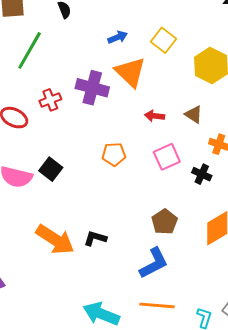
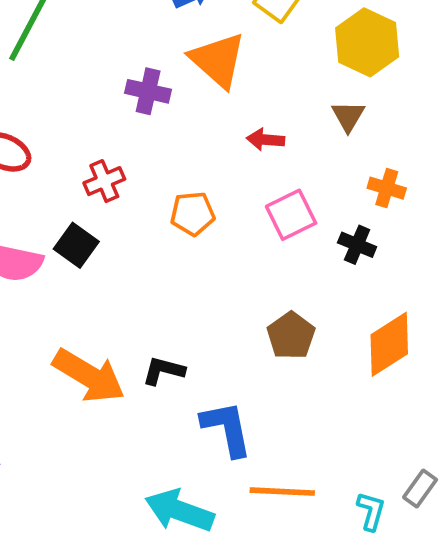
purple cross: (92, 88) -> (148, 91), size x0.7
red cross: (50, 100) -> (104, 181), moved
brown triangle: (194, 114) -> (348, 116), moved, turned 30
blue L-shape: (154, 263) -> (227, 428), moved, turned -72

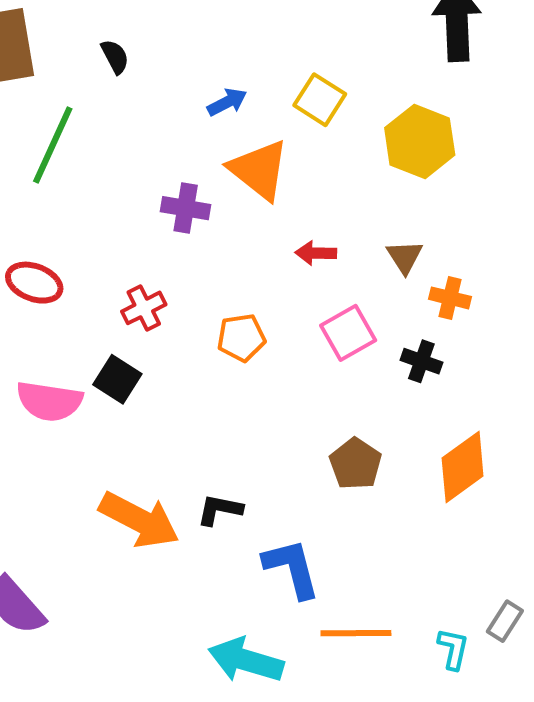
brown triangle: (348, 116) -> (405, 257), moved

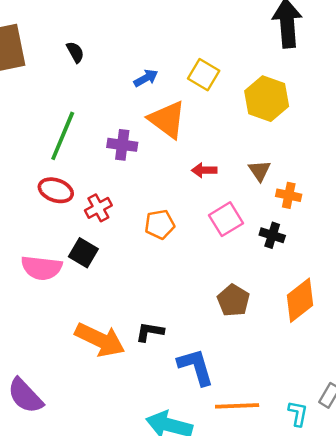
green line: (53, 145) -> (63, 136), moved
red ellipse: (34, 283) -> (56, 190), moved

